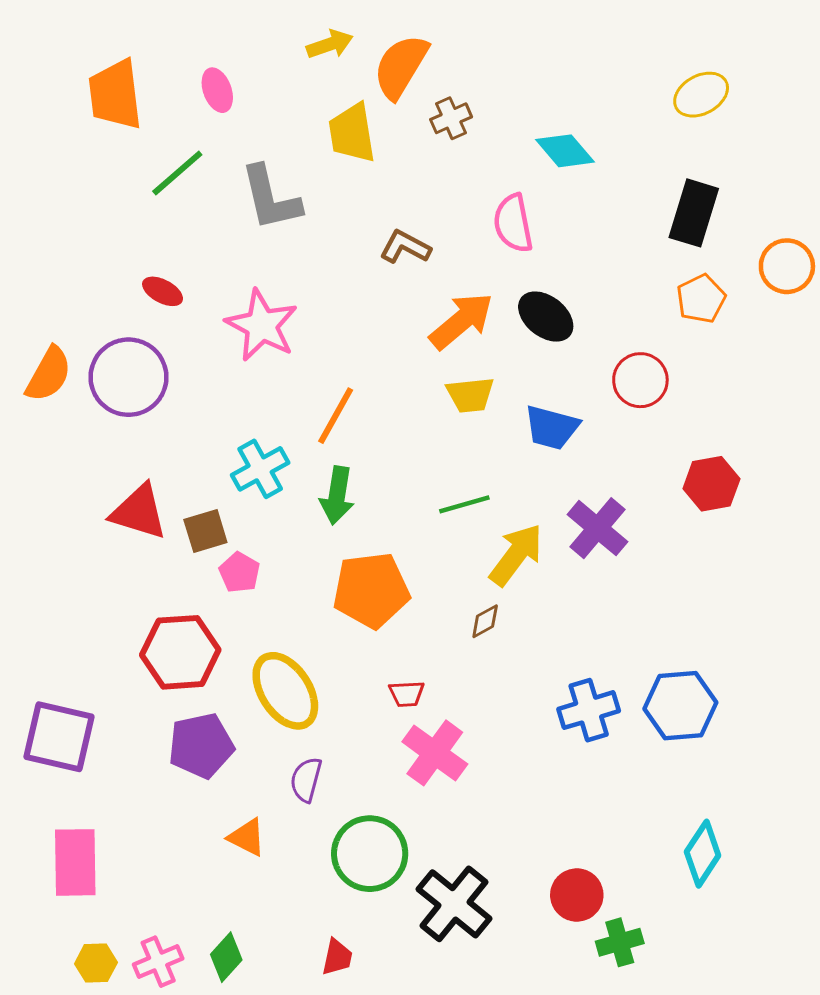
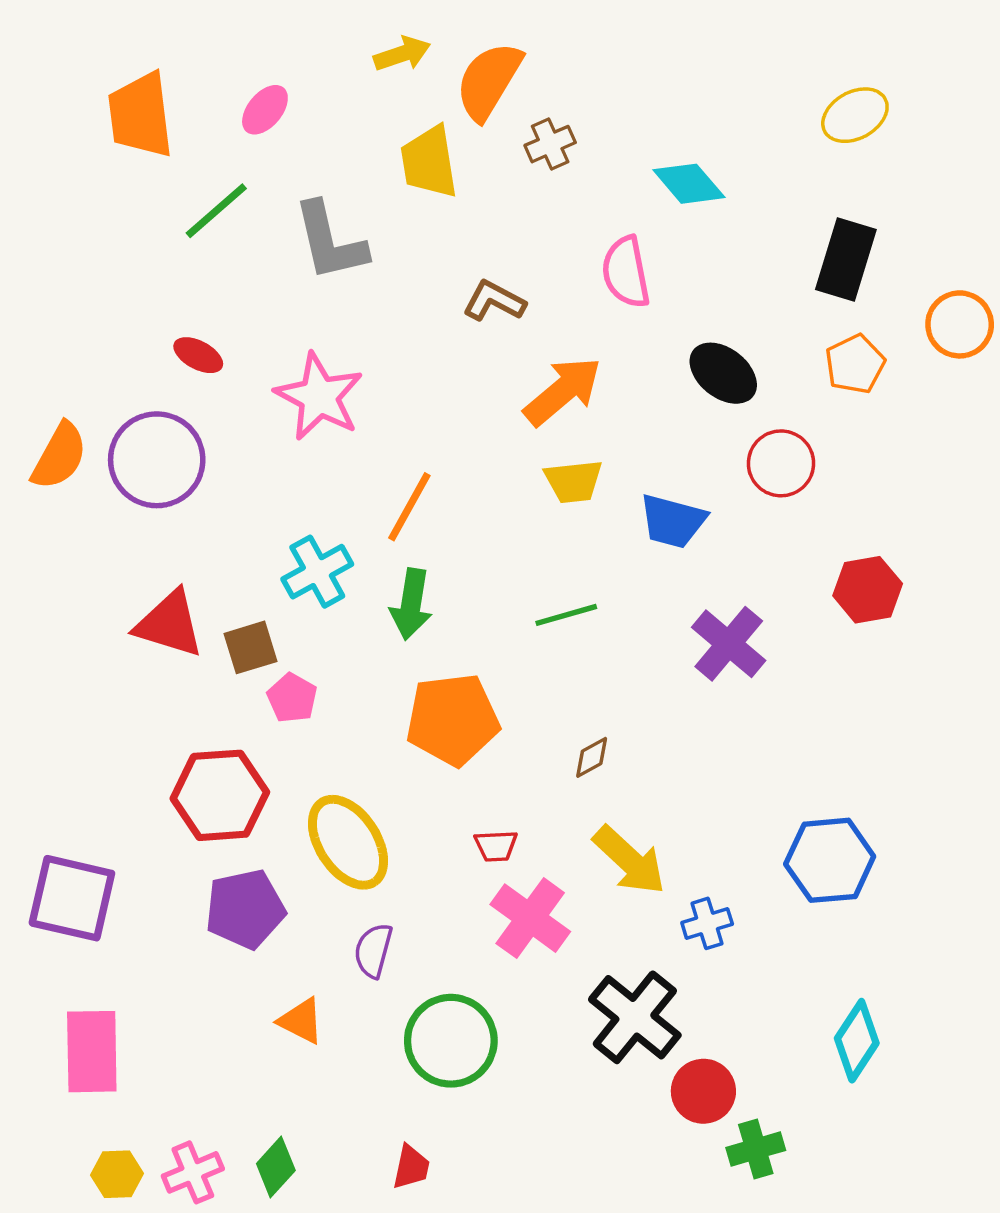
pink ellipse: (217, 90) -> (265, 110), turned 60
black ellipse: (546, 317) -> (723, 373), moved
yellow arrow: (516, 555) -> (629, 860), moved, turned 96
blue cross: (589, 710) -> (707, 923), moved, size x0.7
black cross: (454, 904) -> (635, 1017), moved

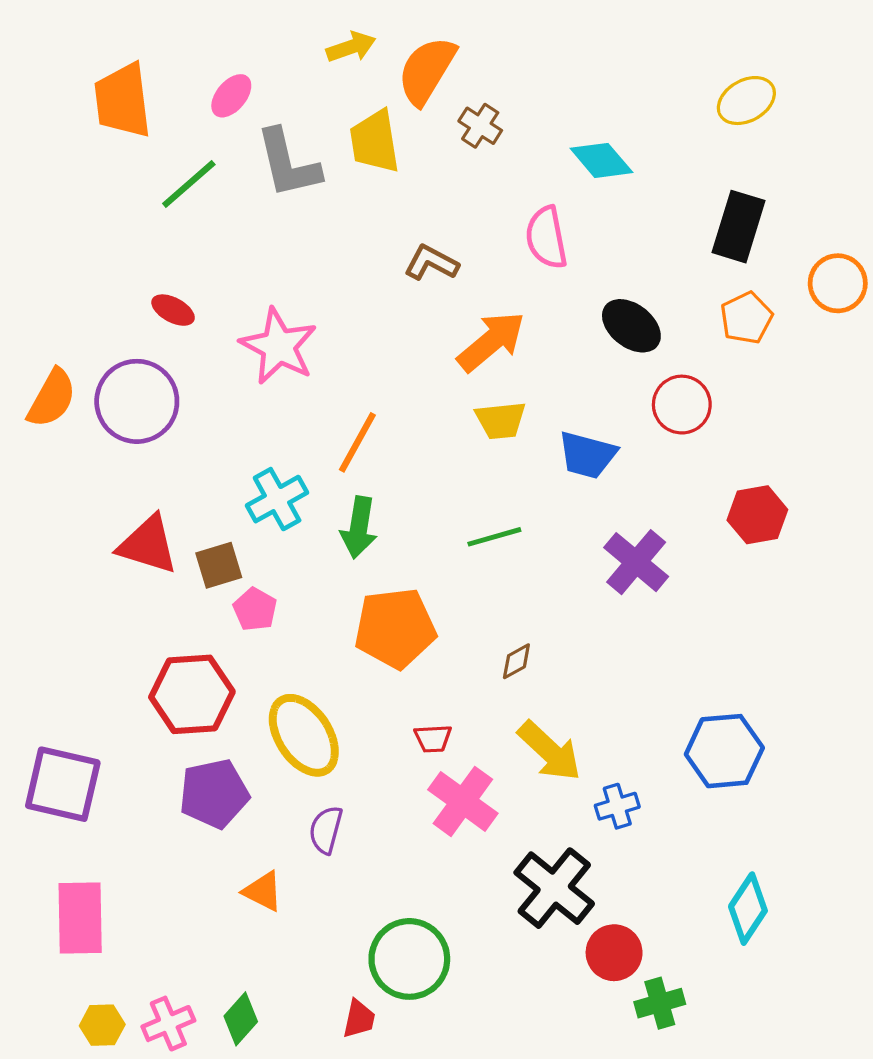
brown cross: (550, 144) -> (480, 126), turned -33
gray L-shape: (330, 241) -> (288, 164), moved
green circle: (451, 1041) -> (409, 959), moved

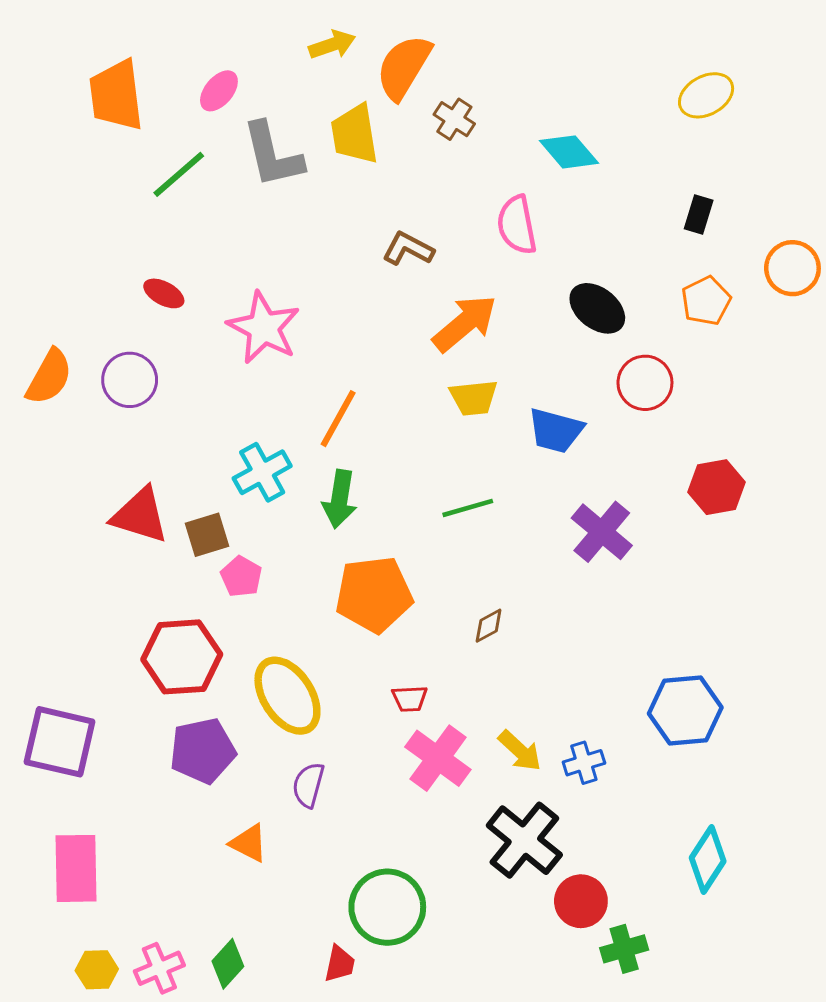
black rectangle: (739, 227) -> (699, 215), size x0.6
purple circle: (137, 401) -> (130, 380), size x0.7
yellow arrow: (549, 751) -> (520, 751), moved, size x0.7

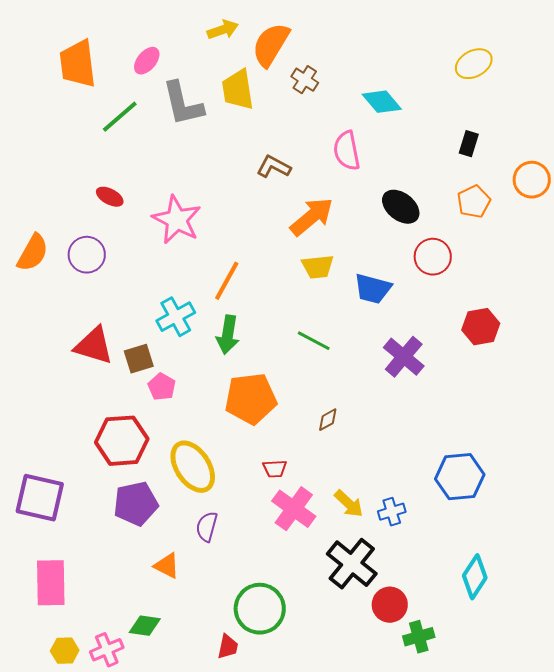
green line: (468, 508) -> (314, 341), turned 44
green diamond: (228, 964) -> (145, 626), moved, turned 56

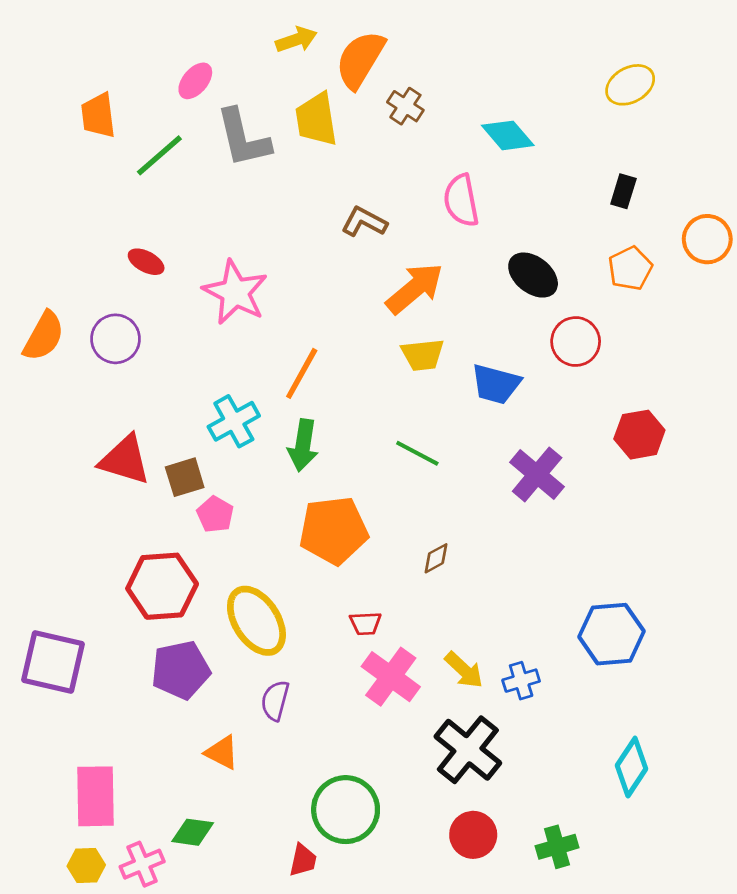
orange trapezoid: (78, 64) -> (98, 115), moved, size x0.7
pink rectangle: (51, 583) -> (96, 796), moved
red circle: (390, 605) -> (473, 835), moved

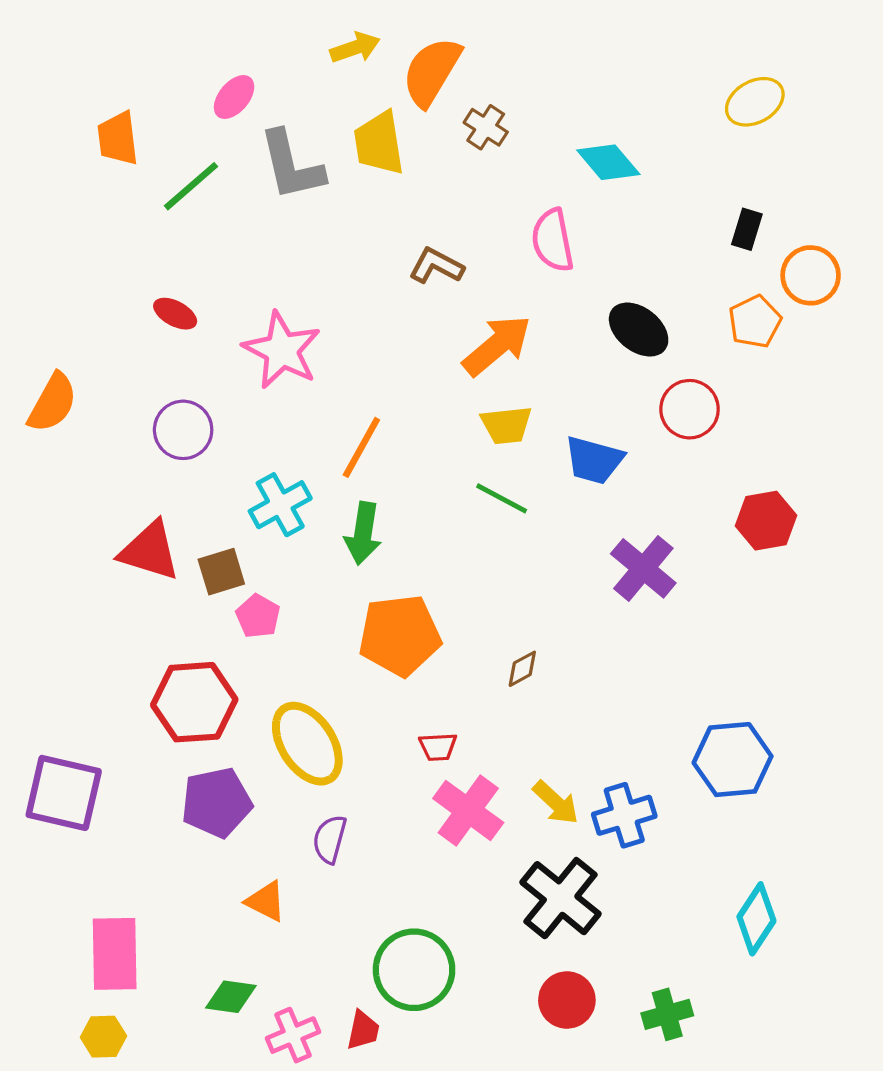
orange circle: (707, 239) -> (811, 275), moved
purple circle: (115, 339) -> (183, 430), moved
green line: (417, 453) -> (502, 498), moved
blue cross: (521, 681) -> (624, 815), size x1.4
pink cross: (142, 864) -> (293, 1035), moved

